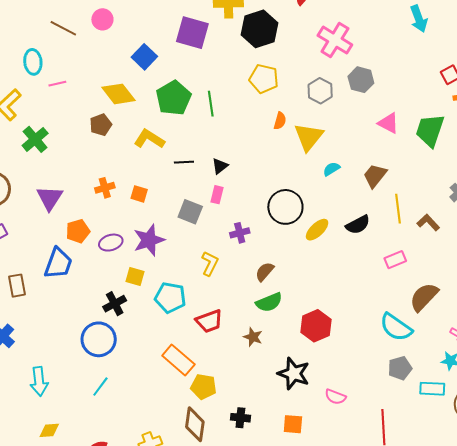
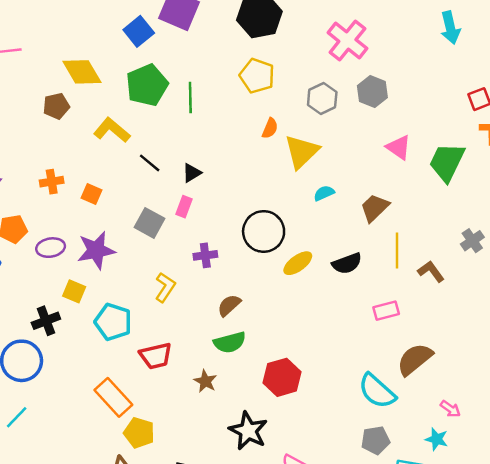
blue square: (144, 57) -> (139, 31), moved
black line: (184, 162) -> (150, 163), turned 36

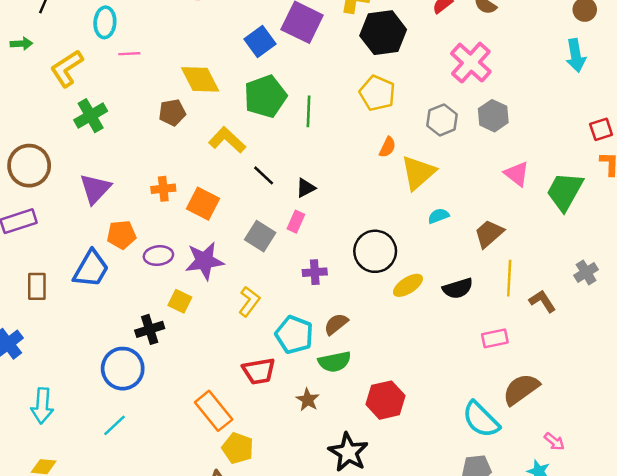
orange square: (91, 194) -> (203, 204), size x1.5
yellow L-shape: (165, 287) -> (249, 301), moved
cyan pentagon: (113, 322) -> (294, 335), moved

